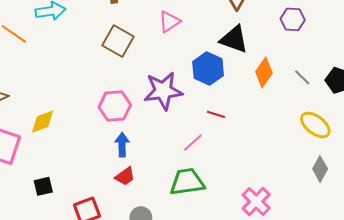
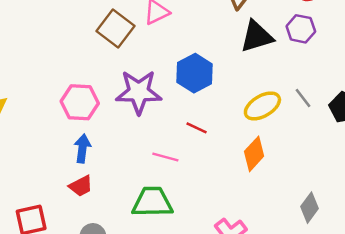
black triangle: (234, 39) -> (257, 36), moved, turned -44
brown square: (118, 41) -> (115, 29), moved
orange diamond: (264, 72) -> (254, 154), moved
yellow ellipse: (315, 125) -> (262, 106), moved, turned -76
pink line: (193, 142) -> (165, 157), turned 50

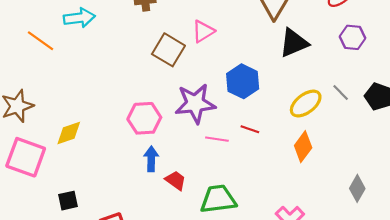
purple hexagon: (301, 29) -> (352, 37), moved
pink line: (165, 157) -> (217, 139), moved
red trapezoid: (81, 186) -> (176, 180), moved, turned -110

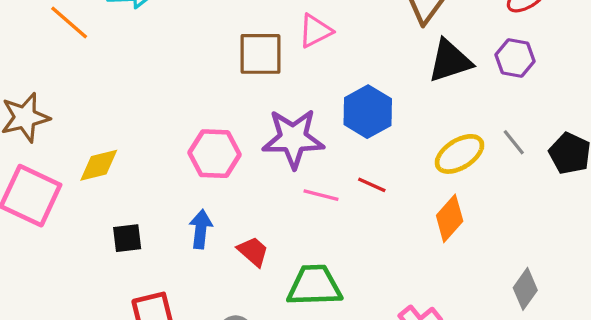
purple hexagon: (352, 37) -> (515, 58), moved
brown square: (168, 50) -> (260, 54), turned -36
blue arrow: (151, 159) -> (201, 229), moved
black square: (68, 201) -> (127, 238), moved

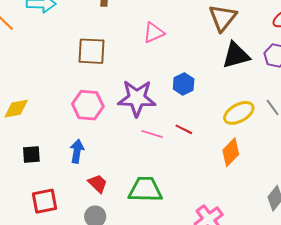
brown square: (260, 54) -> (91, 51), moved
blue hexagon: (368, 112) -> (184, 84), size x0.7
red trapezoid: (253, 251) -> (98, 184), moved

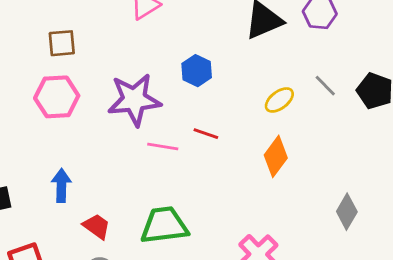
brown square: (91, 51) -> (62, 43), size x0.7
pink hexagon: (88, 105) -> (57, 97), moved
yellow ellipse: (239, 113) -> (279, 100), size x0.7

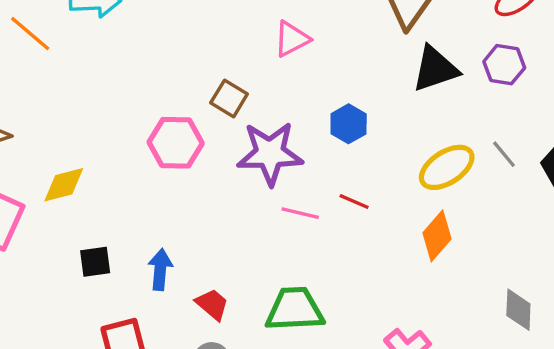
brown square: (62, 43) -> (229, 98), moved, turned 32
yellow ellipse: (279, 100) -> (447, 167), size x1.5
blue arrow: (61, 185) -> (160, 270), moved
gray diamond: (347, 212) -> (518, 310), turned -32

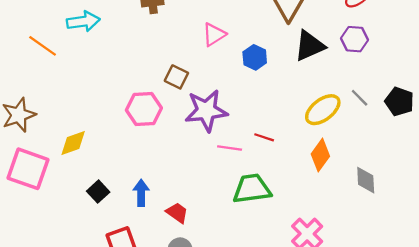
blue hexagon: (349, 124) -> (255, 57), moved
black square: (95, 262) -> (98, 192), turned -30
green trapezoid: (295, 309) -> (252, 189), moved
gray diamond: (518, 310) -> (366, 180), moved

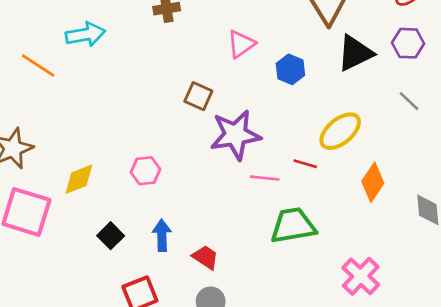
gray line: (360, 98) -> (409, 101), moved
pink hexagon: (144, 109) -> (146, 171), moved, size x0.7
yellow ellipse: (323, 110) -> (340, 131), moved

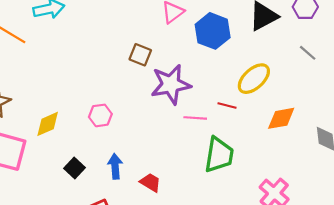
blue hexagon: (290, 69) -> (213, 31), size x1.5
orange diamond: (373, 182) -> (281, 118), turned 48
green trapezoid: (293, 225) -> (219, 155), turned 111

